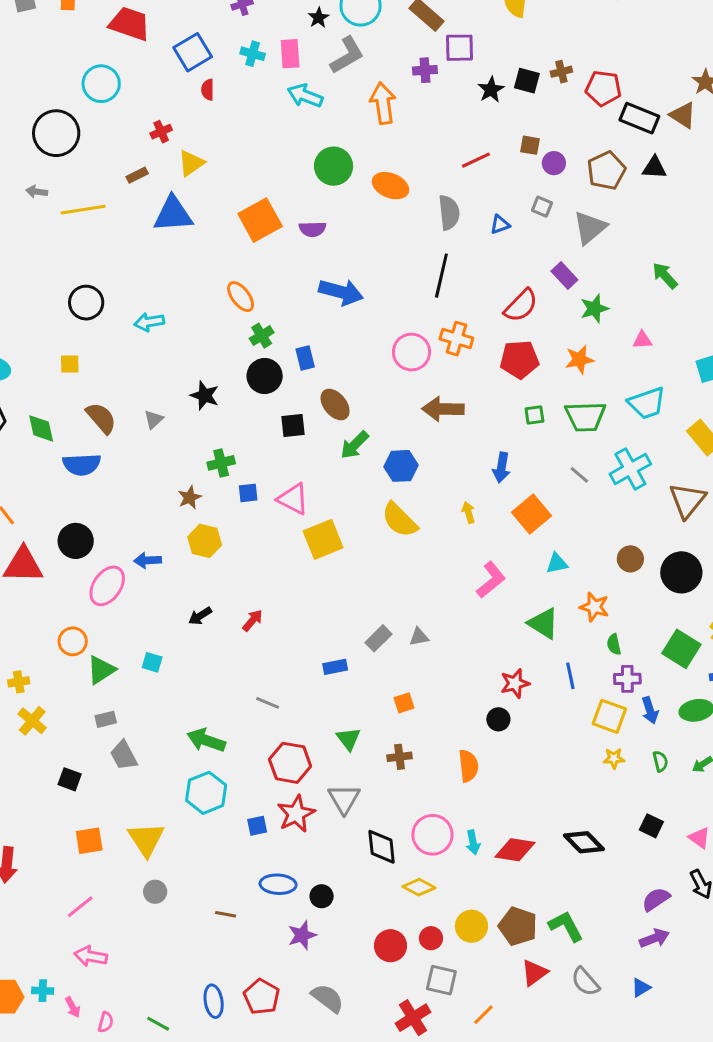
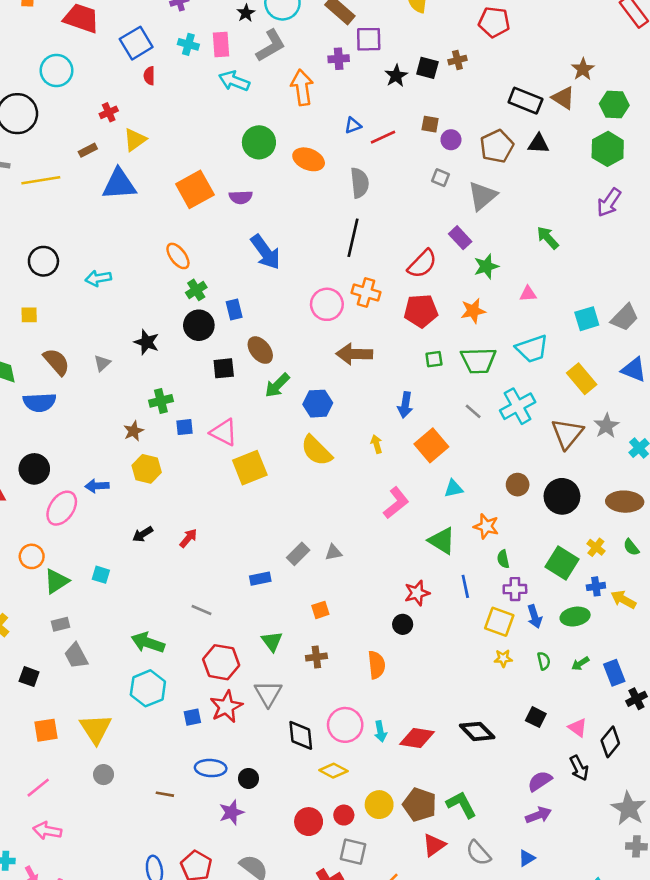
red pentagon: (603, 88) -> (494, 22), moved
blue triangle: (500, 225) -> (353, 125), moved
blue arrow: (341, 292) -> (265, 252), turned 39

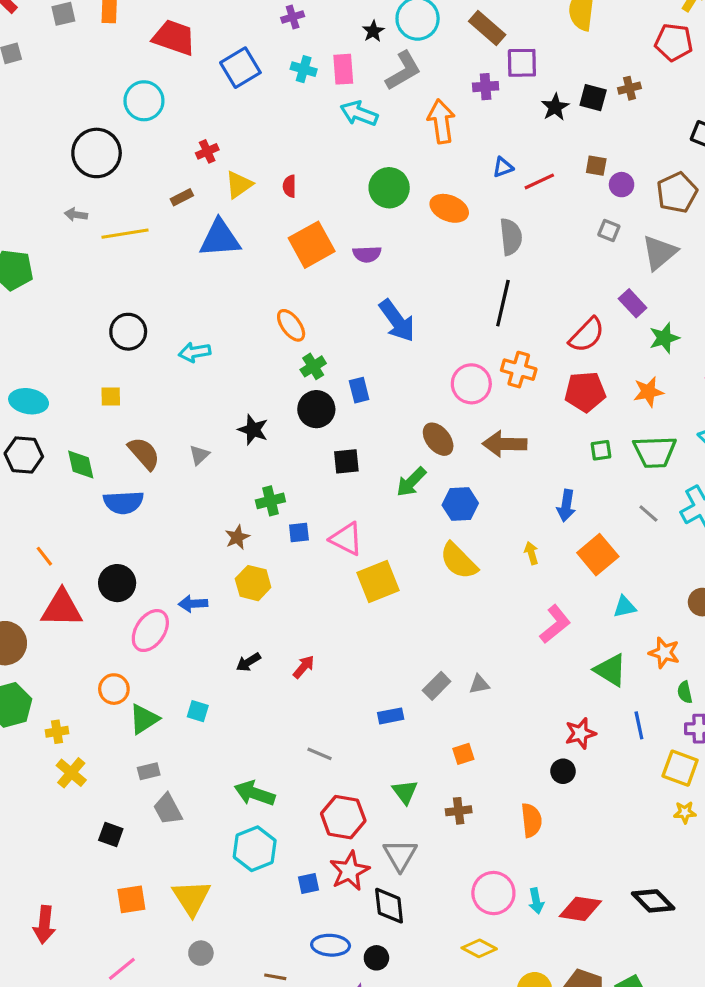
red semicircle: (149, 76) -> (289, 186), moved
brown ellipse: (260, 350) -> (438, 439), moved
black diamond: (301, 735) -> (389, 906), moved

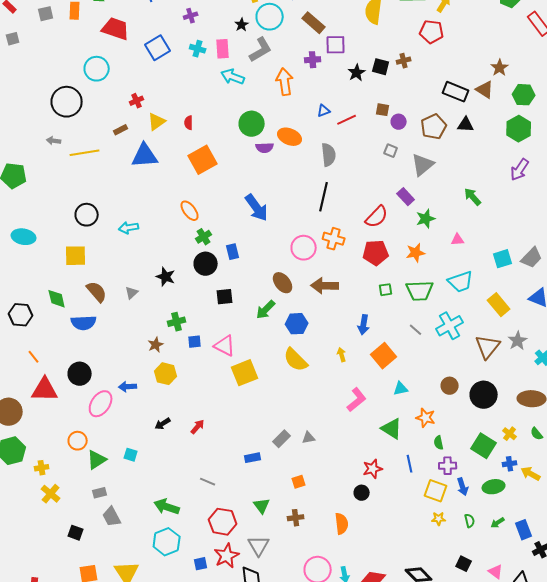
purple semicircle: (367, 254) -> (265, 148), moved
yellow square: (111, 396) -> (76, 256), size x1.6
cyan ellipse: (29, 401) -> (24, 237), moved
black hexagon: (24, 455) -> (21, 315), moved

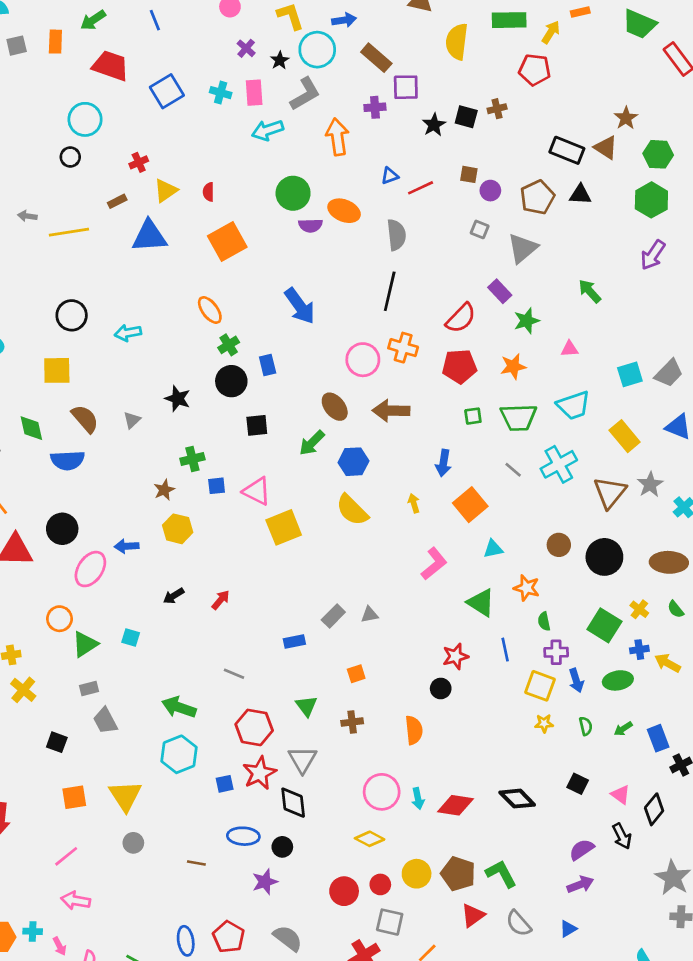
purple cross: (191, 16) -> (246, 48), moved, turned -32
cyan arrow: (233, 77) -> (268, 130), turned -40
black circle: (67, 102) -> (70, 157), moved, size x0.5

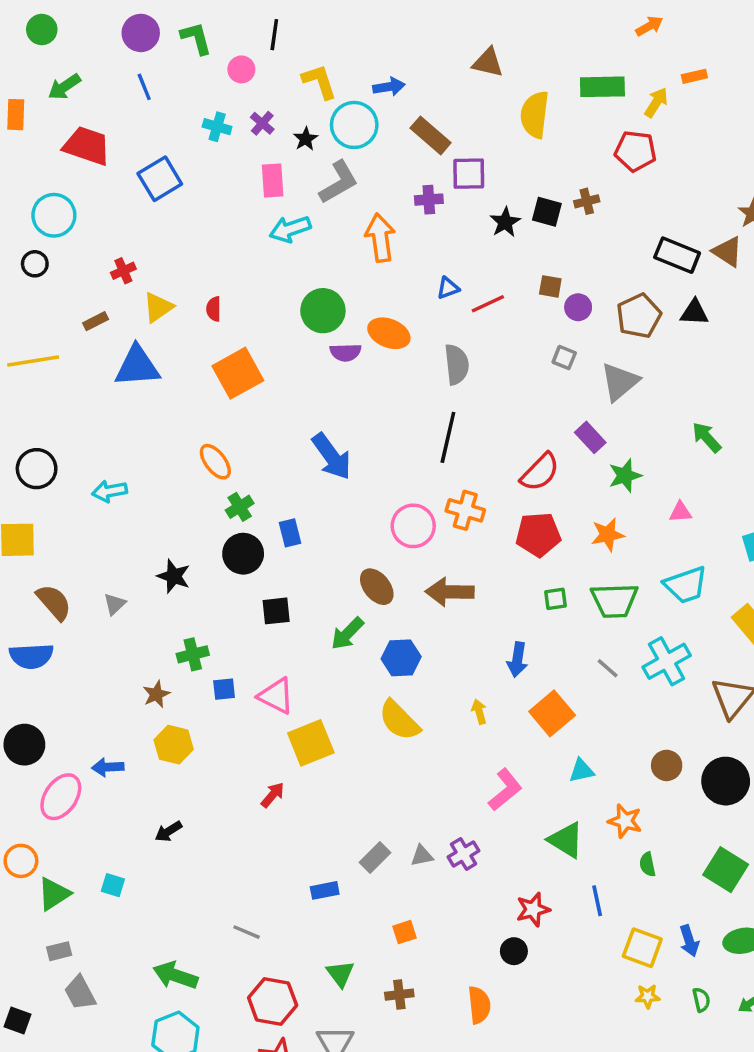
cyan cross: (221, 93) -> (217, 127), moved
red arrow: (221, 600) -> (273, 795), moved
purple cross: (556, 652) -> (464, 854), moved, turned -30

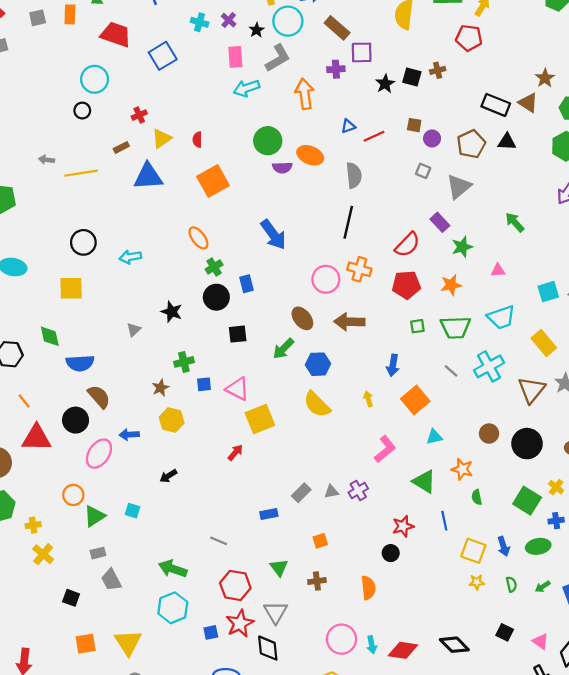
brown semicircle: (54, 602) -> (99, 397), moved

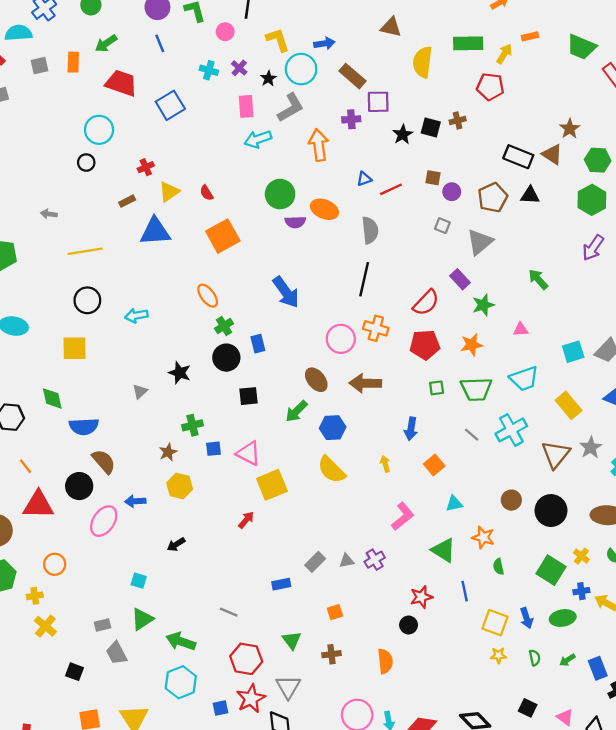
red semicircle: (197, 140) -> (206, 193), turned -32
yellow line: (81, 173) -> (85, 251), moved
orange square: (415, 400) -> (434, 465), size x0.7
orange circle: (73, 495) -> (55, 564), moved
green triangle: (95, 516) -> (142, 619), moved

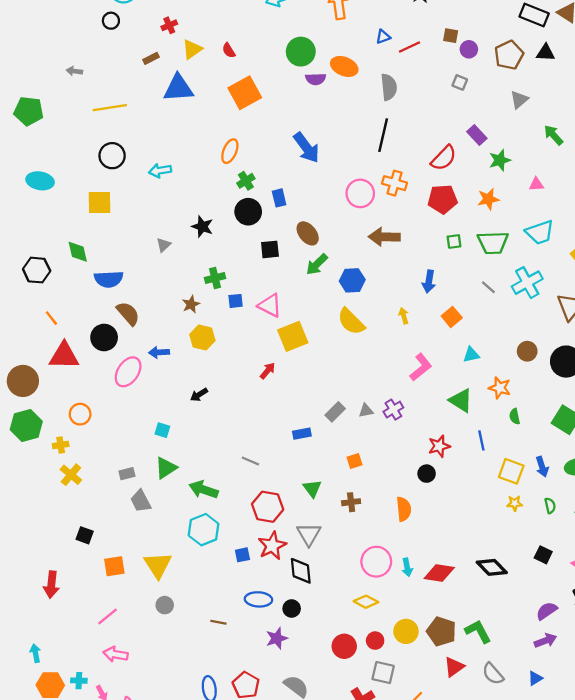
gray triangle: (480, 242) -> (519, 100), moved, size x0.7
orange ellipse: (208, 296) -> (230, 151), turned 60
brown ellipse: (316, 380) -> (308, 233), moved
black square: (75, 672) -> (85, 535), moved

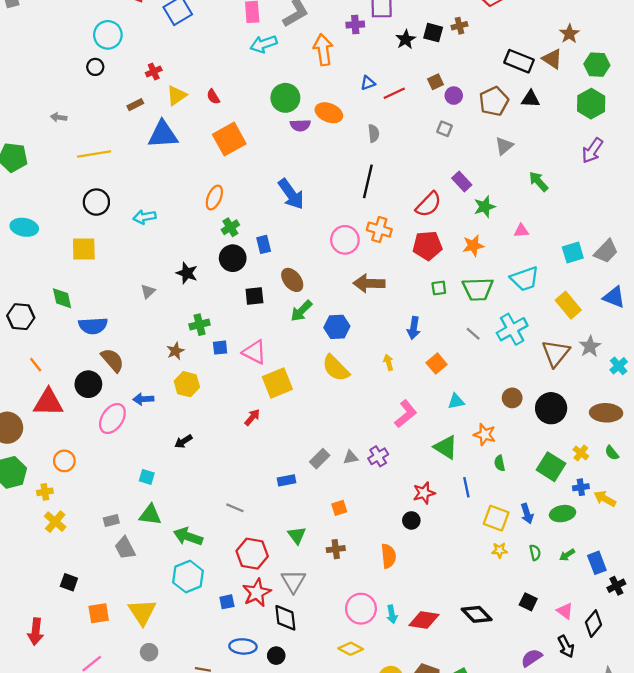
brown square: (451, 36) -> (435, 82), turned -35
gray semicircle: (389, 87) -> (374, 133), size x0.7
green triangle: (166, 468) -> (150, 515), turned 40

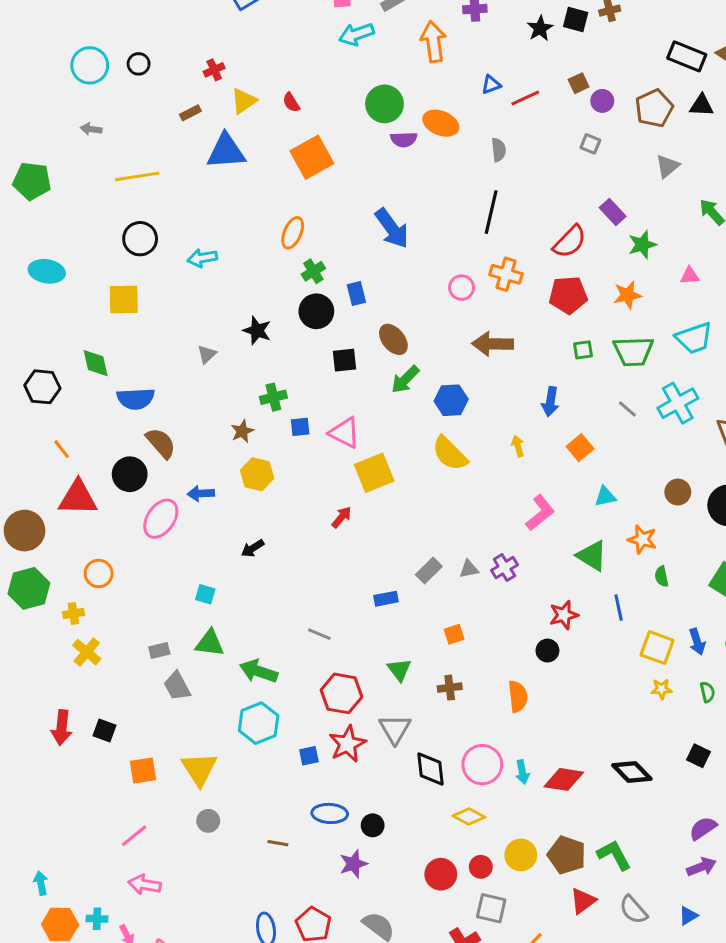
cyan circle: (108, 35) -> (90, 65), moved
pink circle: (345, 240) -> (462, 288), size x0.7
black diamond: (285, 618) -> (430, 769), moved
red arrow: (36, 632) -> (62, 728), moved

